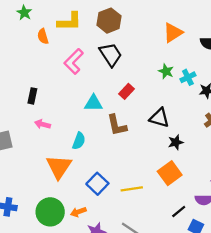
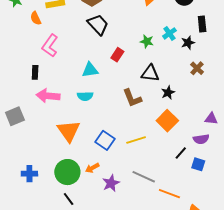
pink L-shape: (74, 61) -> (50, 46), moved
green star: (166, 71) -> (147, 41), moved
pink arrow: (43, 124) -> (48, 96), size x1.6
brown L-shape: (117, 125) -> (132, 98), moved
cyan semicircle: (79, 141) -> (85, 96), moved, turned 77

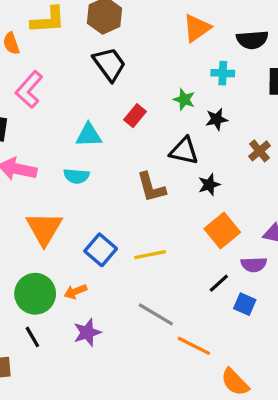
cyan cross: (169, 33) -> (223, 73), moved, turned 32
black star: (188, 43) -> (217, 119), moved
orange square: (167, 121) -> (222, 230), moved
purple star: (111, 183) -> (87, 332), moved

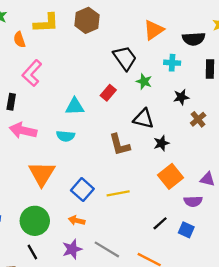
black trapezoid: (109, 64) -> (125, 58), moved
black star: (217, 119) -> (181, 97), moved
black line: (219, 283) -> (160, 223), moved
orange arrow: (75, 292) -> (77, 220), moved, turned 35
gray line: (156, 314) -> (107, 249), moved

